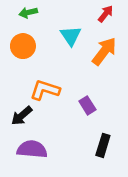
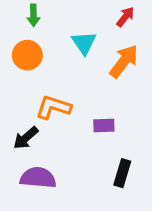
green arrow: (28, 13) -> (33, 15), turned -78
purple rectangle: (87, 105) -> (104, 126), turned -60

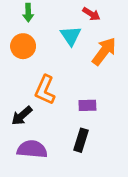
red arrow: (125, 17) -> (91, 14), moved, turned 84
orange L-shape: (53, 107) -> (45, 90), turned -84
black rectangle: (122, 173) -> (81, 140), moved

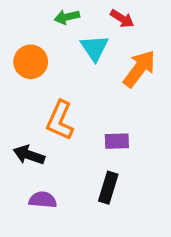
green arrow: (28, 13) -> (67, 17), moved, turned 78
black arrow: (22, 116) -> (29, 155), turned 60
purple semicircle: (32, 149) -> (43, 200), size x0.7

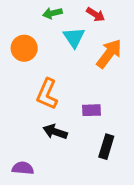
black arrow: (29, 155) -> (55, 132), moved
black rectangle: (108, 188) -> (106, 147), moved
purple semicircle: (43, 200) -> (23, 168), moved

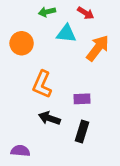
cyan triangle: (74, 37) -> (66, 34), turned -50
black rectangle: (106, 147) -> (82, 132), moved

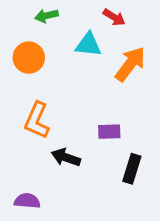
green arrow: (47, 12) -> (47, 16), moved
orange L-shape: (42, 84) -> (37, 120), moved
black rectangle: (82, 132) -> (132, 169), moved

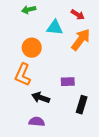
red arrow: (114, 17) -> (78, 15), moved
orange circle: (29, 58) -> (32, 48), moved
purple semicircle: (27, 201) -> (37, 122), moved

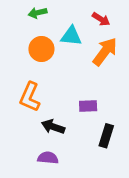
orange circle: (32, 48) -> (41, 49), moved

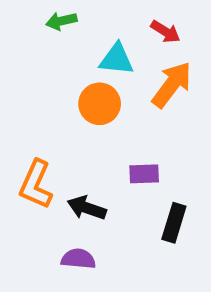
orange circle: (41, 49) -> (100, 104), moved
orange L-shape: (30, 97) -> (36, 184), moved

